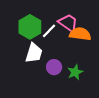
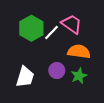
orange semicircle: (80, 34) -> (79, 52), moved
white trapezoid: (34, 53) -> (25, 77), moved

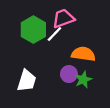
pink trapezoid: (72, 24) -> (63, 18), moved, turned -55
purple circle: (57, 71) -> (69, 74), moved

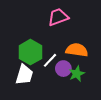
green hexagon: (33, 30) -> (30, 52), moved
white line: (54, 34) -> (50, 60), moved

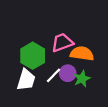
pink trapezoid: (58, 17) -> (62, 43), moved
white line: (50, 60) -> (53, 75), moved

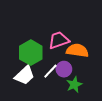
green star: (82, 79) -> (74, 85), moved
white trapezoid: (26, 80) -> (25, 75), turned 30

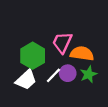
pink trapezoid: (59, 40) -> (62, 43), turned -45
green star: (74, 85) -> (88, 74), moved

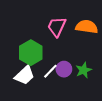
pink trapezoid: (62, 43) -> (57, 27), moved
orange semicircle: (82, 54) -> (87, 27), moved

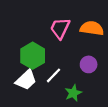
purple circle: (64, 69) -> (89, 64), moved
green star: (84, 70) -> (73, 93), moved

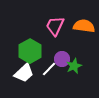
purple circle: (89, 64) -> (62, 59), moved
green star: (73, 93) -> (74, 66), moved

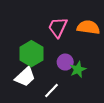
white line: (49, 69) -> (51, 91), moved

